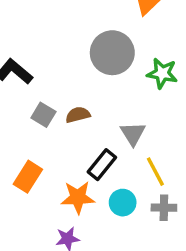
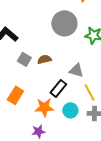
gray triangle: (133, 134) -> (76, 70), turned -42

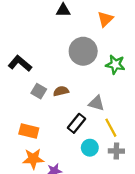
orange rectangle: (15, 95) -> (29, 131), turned 72
orange star: (44, 107) -> (33, 159), moved

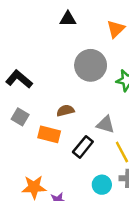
gray square: (39, 91) -> (20, 117), moved
orange rectangle: (29, 131) -> (49, 134), moved
cyan circle: (90, 148) -> (102, 185), moved

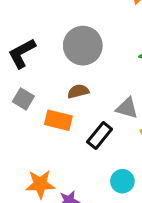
gray circle: (91, 65) -> (83, 46), moved
black L-shape: (19, 79) -> (22, 53), turned -68

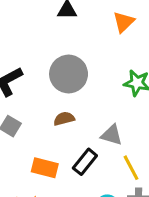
orange rectangle: (58, 120) -> (45, 168), moved

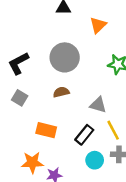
orange triangle: (124, 22) -> (98, 25), moved
black rectangle: (85, 162) -> (84, 135), moved

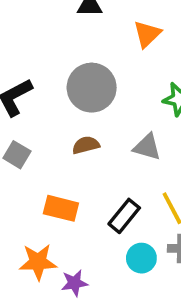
gray triangle: (98, 105) -> (147, 147), moved

